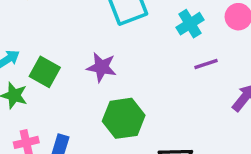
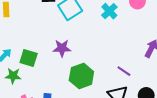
purple line: (206, 64) -> (124, 71), moved, turned 64

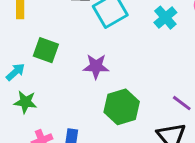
green square: (29, 58) -> (46, 50), moved

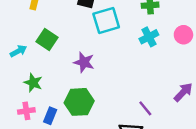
green star: (25, 102) -> (33, 83), moved
green hexagon: (122, 107) -> (79, 102), moved

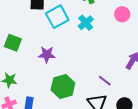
cyan cross: (149, 37) -> (86, 23), moved
green hexagon: (79, 102) -> (63, 86), moved

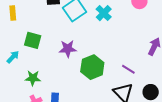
green hexagon: (63, 86) -> (92, 67), moved

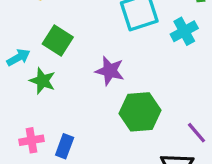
green star: (33, 78) -> (42, 81), moved

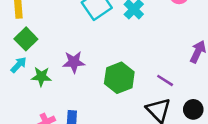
green square: (58, 40) -> (26, 39), moved, turned 30
purple star: (110, 71) -> (74, 62), moved

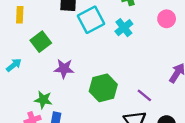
green square: (26, 39) -> (41, 42), moved
green star: (41, 77) -> (43, 100), moved

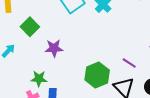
green hexagon: (103, 88) -> (97, 75), moved

